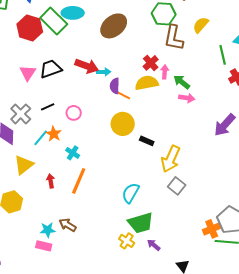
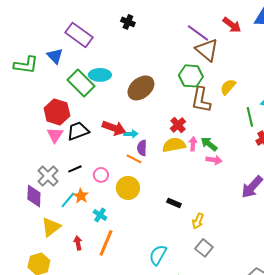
red hexagon: (30, 28) -> (57, 112), moved
pink arrow: (165, 72) -> (193, 144), moved
orange line: (123, 95) -> (134, 159), moved
yellow circle: (123, 124) -> (128, 188), moved
yellow arrow: (171, 159) -> (198, 221), size x0.6

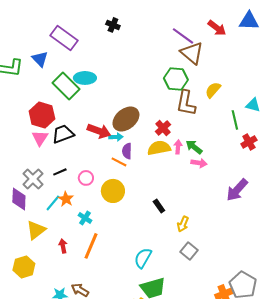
brown ellipse: (141, 88) -> (126, 119), moved
black rectangle: (174, 203) -> (159, 206), turned 32

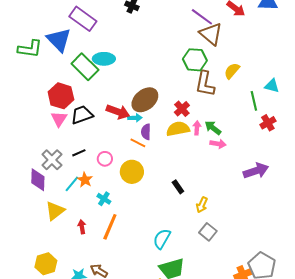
blue triangle: (40, 59) -> (59, 40), size x1.5
purple arrow: (237, 190) -> (256, 171), turned -150
yellow hexagon: (24, 267) -> (46, 264), moved

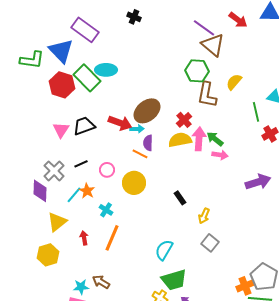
red hexagon: (61, 96) -> (62, 85), moved
pink arrow: (197, 128) -> (199, 139), size x1.6
yellow hexagon: (46, 264) -> (48, 255), moved

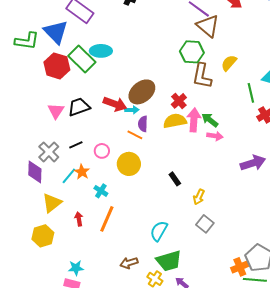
brown arrow: (101, 282) -> (129, 263), moved, turned -48

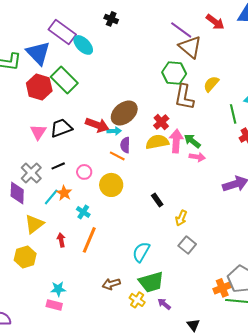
cyan ellipse: (101, 51) -> (83, 45), moved, turned 45

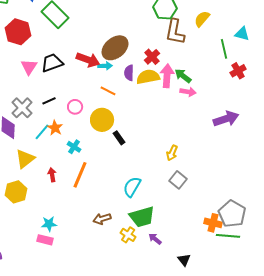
red hexagon: (39, 87) -> (18, 32), moved
purple semicircle: (125, 145) -> (129, 73), moved
black rectangle: (157, 200) -> (119, 138), moved
orange cross: (222, 288) -> (213, 223), turned 36

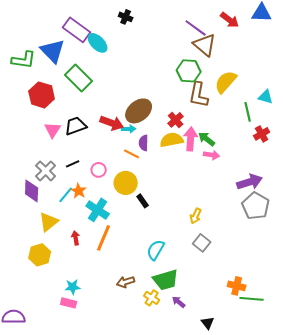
yellow semicircle: (202, 19) -> (226, 82), size x1.4
purple semicircle: (129, 73) -> (144, 143), moved
cyan cross: (74, 147) -> (98, 210), size x1.6
gray pentagon: (232, 214) -> (256, 206), moved

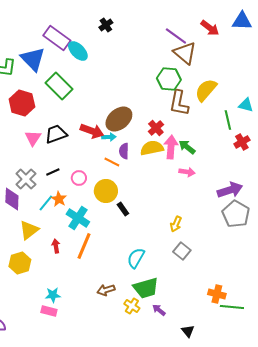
black cross: (126, 17) -> (106, 25), turned 32
pink arrow: (212, 155) -> (187, 172), moved

